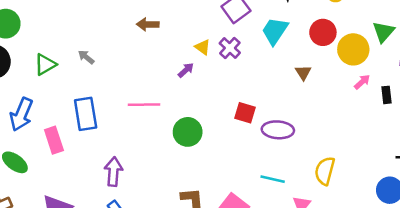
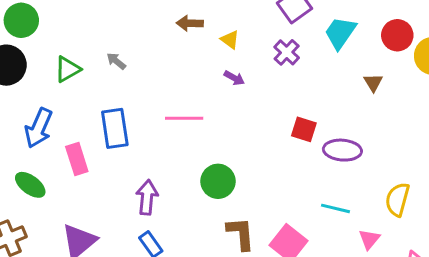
yellow triangle: (203, 47) -> (230, 40), moved
purple arrow: (186, 70) -> (234, 78), turned 70
green circle: (188, 132) -> (218, 181), moved

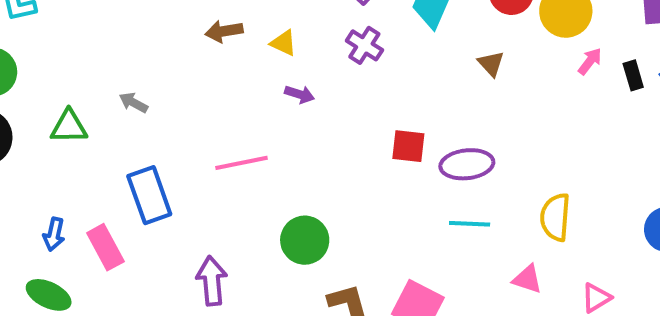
green triangle: (68, 69) -> (69, 127), turned 40
blue arrow: (39, 128) -> (54, 234), moved, size x0.6
cyan line: (336, 208) -> (470, 224), moved
pink triangle: (369, 239) -> (527, 279), turned -40

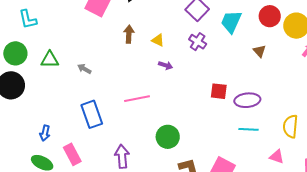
brown arrow: (224, 31) -> (129, 34), turned 102
green triangle: (69, 127) -> (50, 60), moved
pink rectangle: (105, 247) -> (72, 154), moved

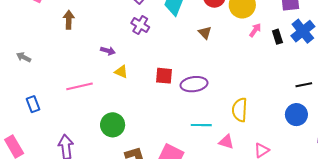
yellow triangle: (158, 40) -> (121, 72), moved
blue rectangle: (92, 114) -> (33, 104), size x0.6
cyan line: (248, 129) -> (201, 125), moved

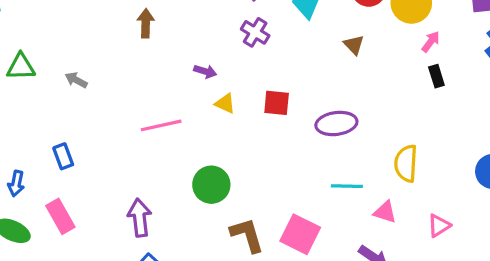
black rectangle: (277, 37) -> (436, 76), moved
red square: (164, 76) -> (277, 103), moved
blue rectangle: (33, 104) -> (63, 156), moved

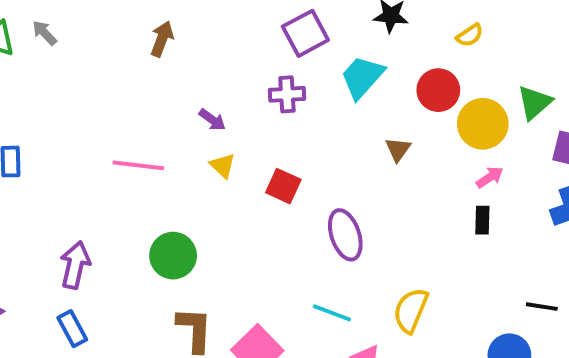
purple cross: (255, 32) -> (287, 94), turned 36
gray arrow: (76, 80) -> (45, 33), moved
purple ellipse: (336, 123) -> (345, 235), turned 60

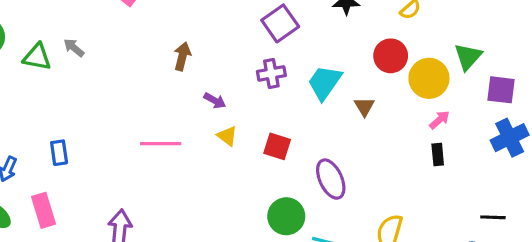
brown arrow: (162, 39) -> (182, 56), moved
cyan trapezoid: (362, 77) -> (325, 82), moved
green circle: (173, 256) -> (286, 216), moved

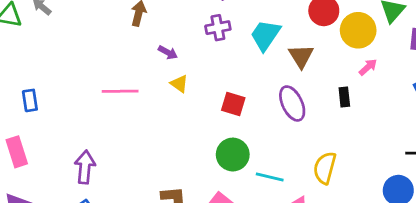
brown triangle: (364, 107) -> (301, 56), size x1.4
red square: (277, 146) -> (233, 104), moved
black rectangle: (438, 154) -> (344, 97), moved
purple ellipse: (331, 179) -> (292, 103), moved

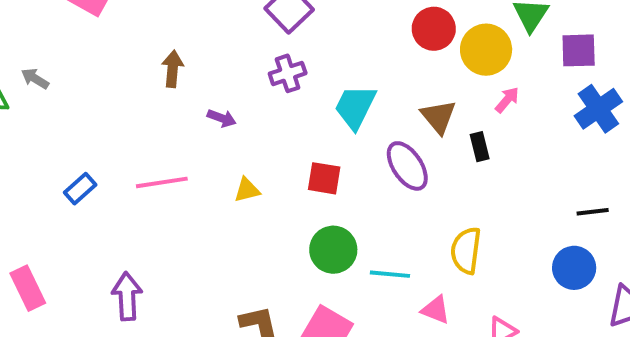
cyan trapezoid: (265, 35) -> (355, 107), moved
brown triangle: (301, 56) -> (439, 117), moved
yellow triangle: (179, 84) -> (247, 190), moved, turned -42
blue rectangle: (30, 100) -> (80, 189), moved, turned 65

